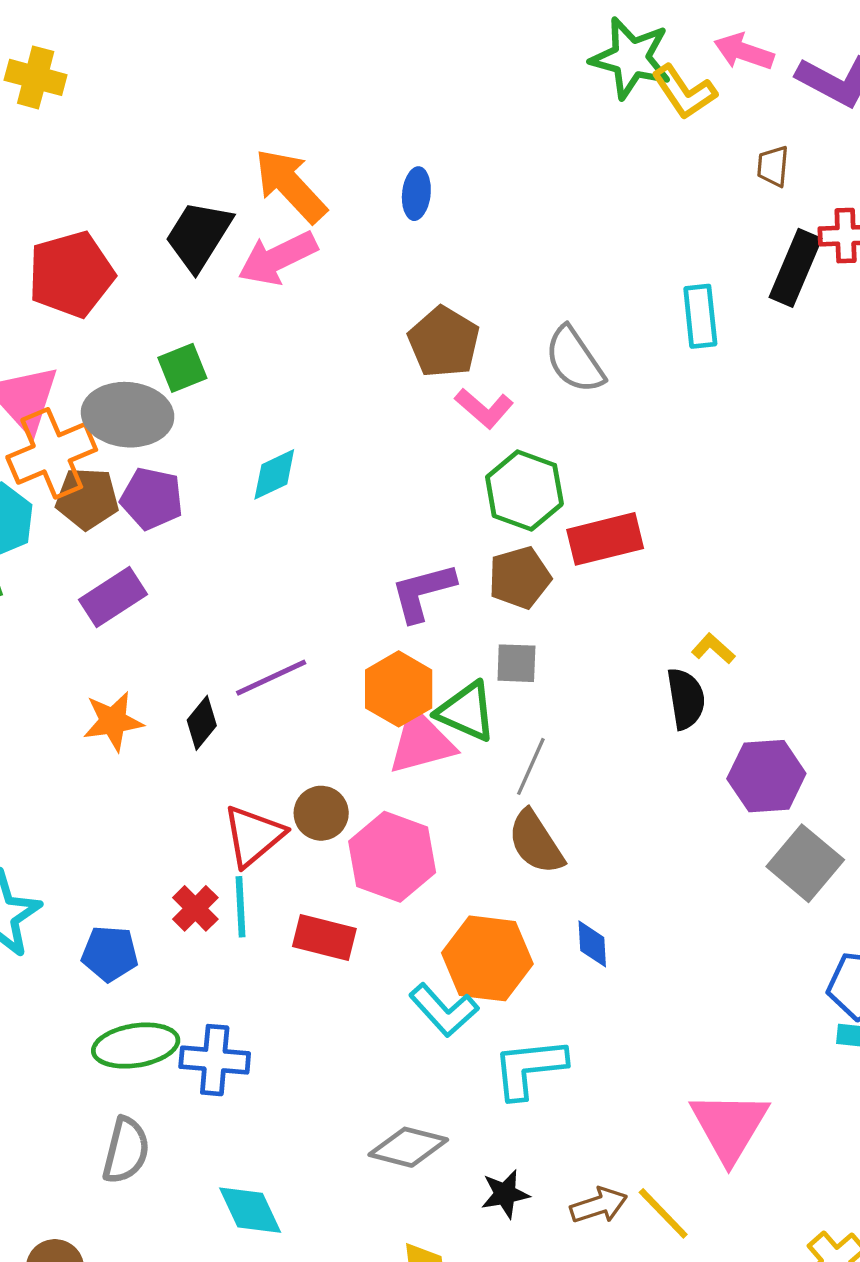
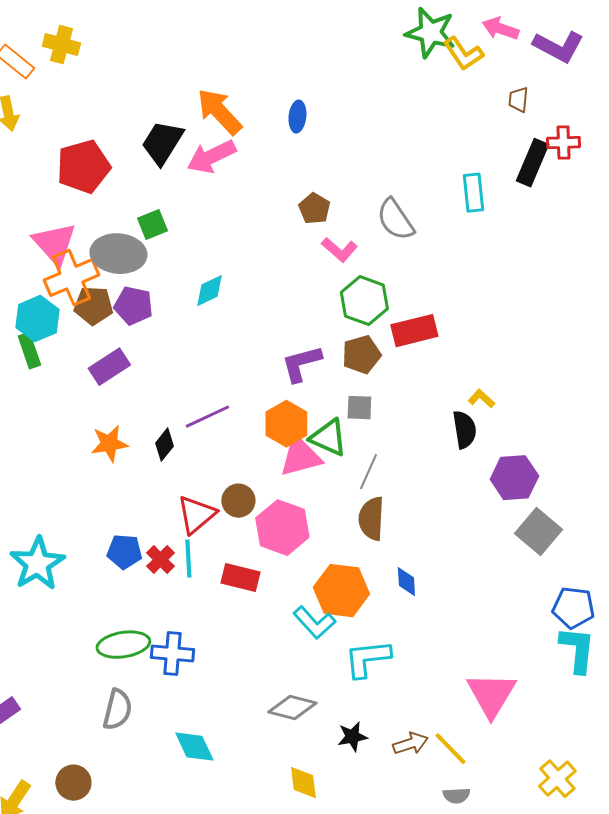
brown pentagon: (444, 342) -> (314, 209), size x0.7
brown semicircle: (536, 842) -> (371, 519), turned 36
blue pentagon: (110, 954) -> (124, 552), moved

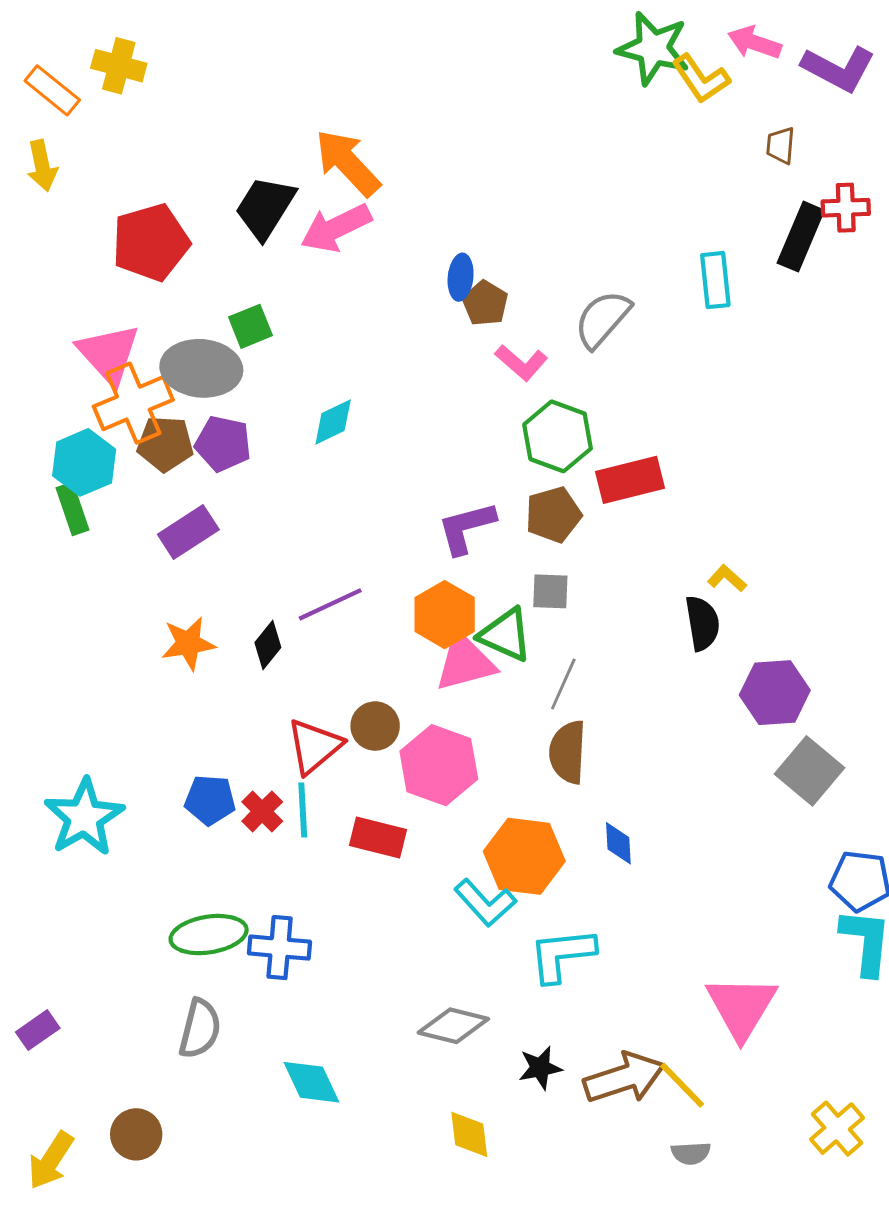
blue ellipse: (297, 117) -> (461, 277), moved
gray semicircle: (395, 220) -> (602, 319), turned 75
brown arrow: (410, 744) -> (624, 1078), size x1.6

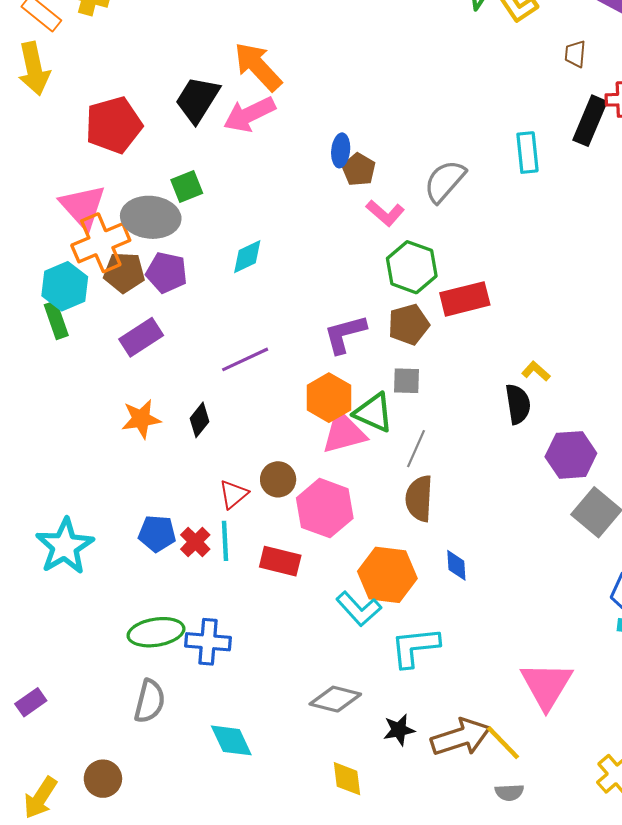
yellow arrow: (42, 166) -> (34, 69), size x1.4
purple line: (330, 604) -> (245, 359), moved
red triangle: (314, 746) -> (233, 494), size x0.7

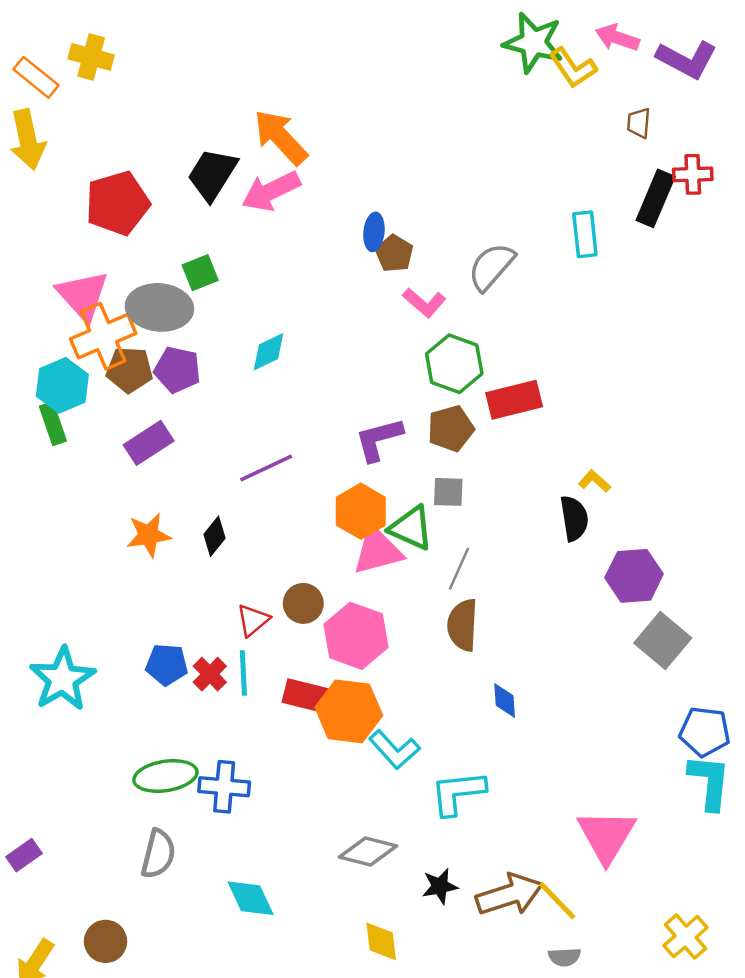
orange hexagon: (387, 575) -> (349, 711), moved

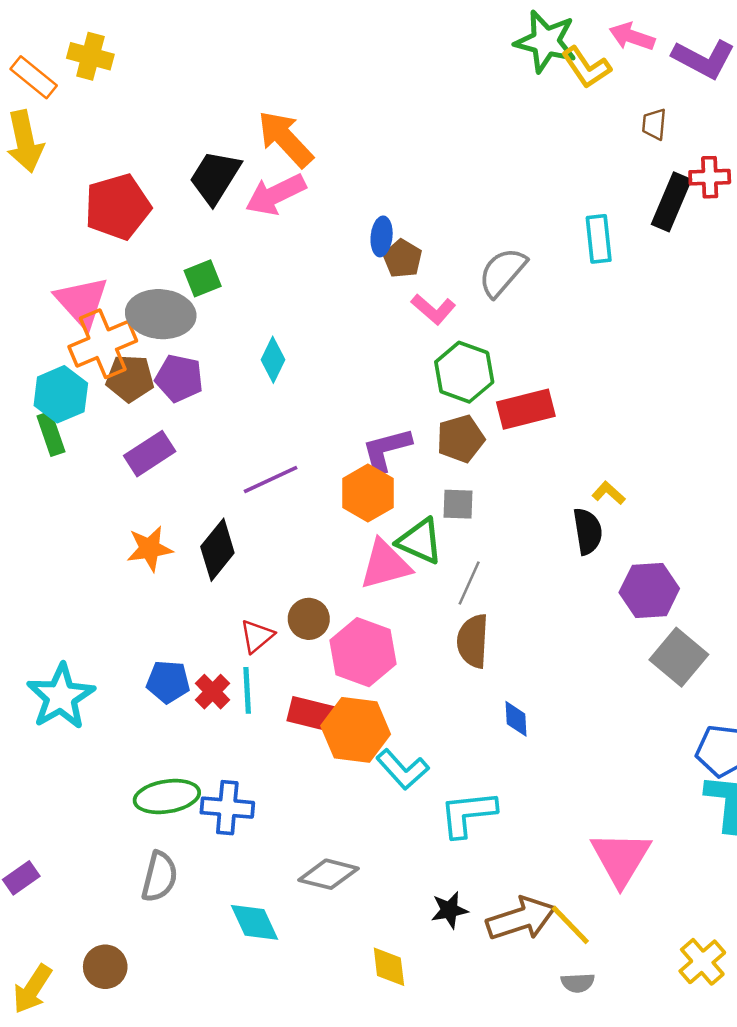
cyan diamond: (269, 352) -> (273, 360), turned -39
orange hexagon: (361, 511) -> (368, 493), moved
black diamond: (215, 536) -> (217, 550), size x1.5
gray diamond: (368, 851) -> (328, 874), moved

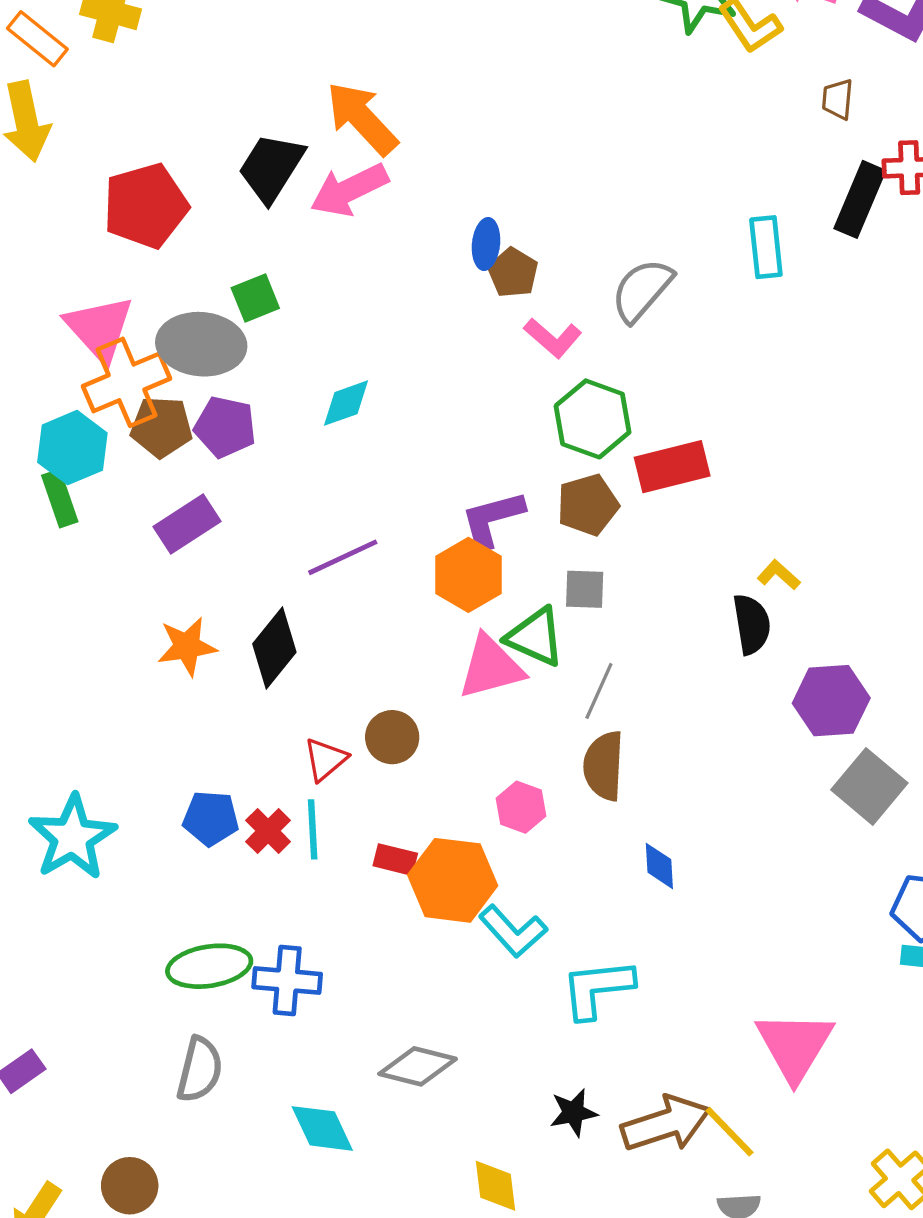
cyan diamond: (273, 360) -> (346, 403), turned 45
pink hexagon: (363, 652) -> (521, 807), moved, size x0.6
red rectangle: (311, 714) -> (395, 860), size x0.7

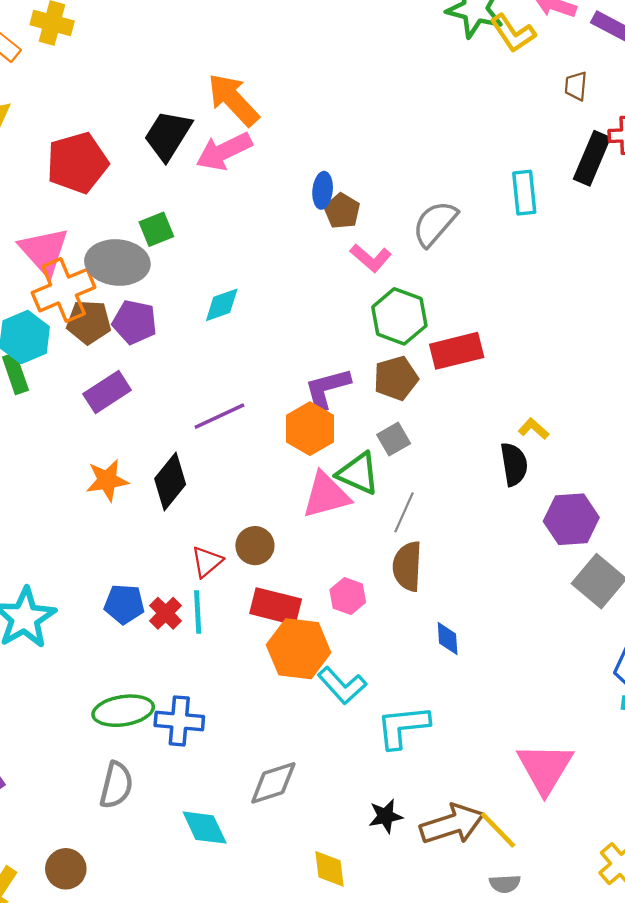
gray square: (585, 589) -> (394, 439), turned -32
red rectangle: (395, 860) -> (276, 606), moved, size x1.6
gray diamond: (418, 1066) -> (273, 783), turned -32

